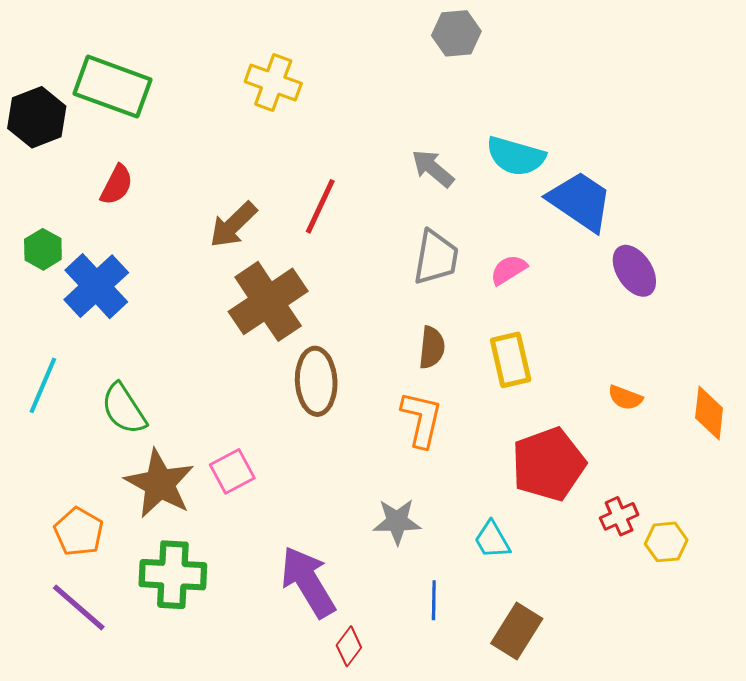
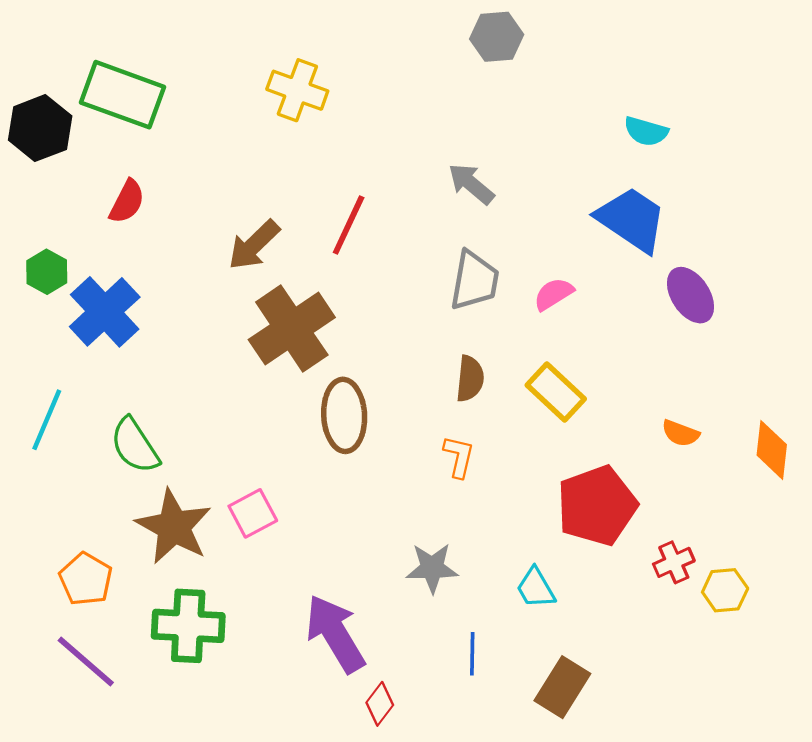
cyan semicircle: (516, 156) -> (646, 131), moved, size x0.7
yellow rectangle: (511, 360) -> (556, 392), turned -34
orange L-shape: (422, 419) -> (459, 457), size x0.7

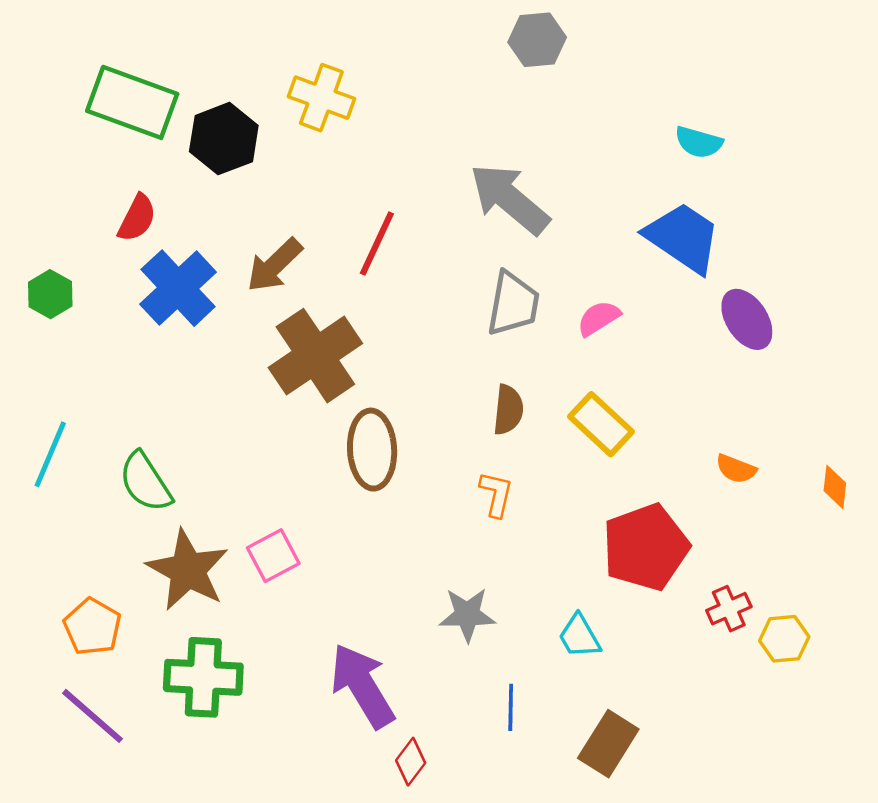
black hexagon: (40, 128) -> (224, 139), moved
gray arrow: (471, 184) -> (509, 199), size x1.6
blue cross: (105, 312) -> (178, 288), moved
orange diamond: (772, 450) -> (835, 487), size x0.7

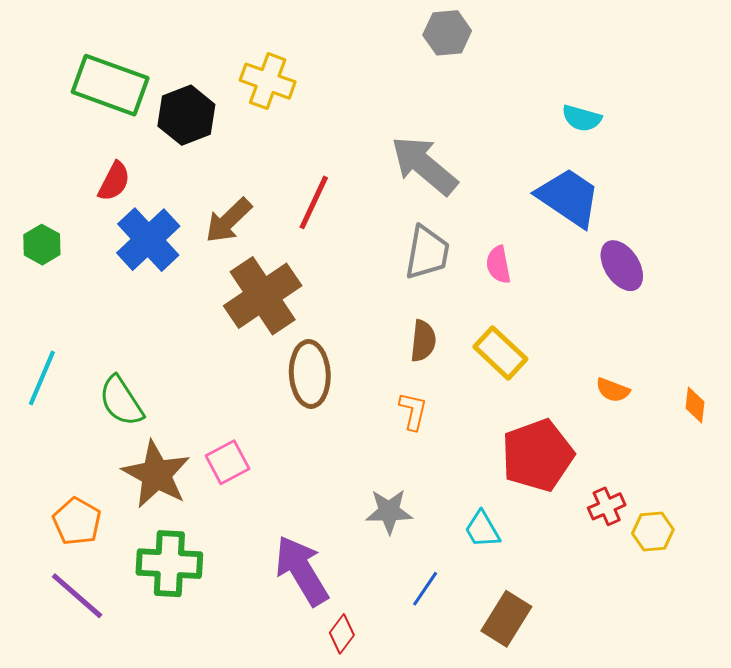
pink semicircle: (599, 318) -> (498, 265), turned -69
blue line: (511, 707) -> (425, 589), turned 33

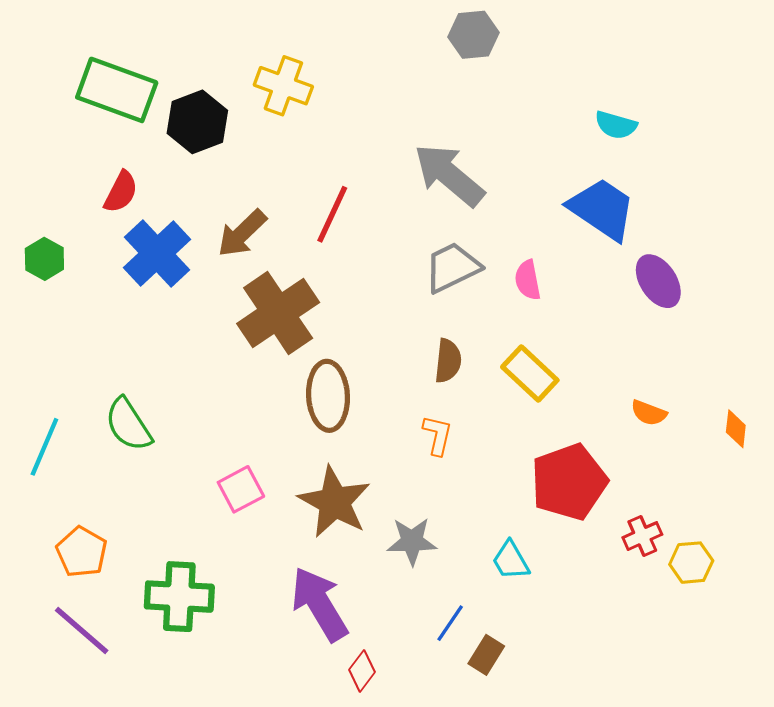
gray trapezoid: (427, 253) -> (452, 267), turned -126
cyan line: (42, 378) -> (44, 447), moved
brown star: (156, 474) -> (334, 502), moved
brown rectangle: (506, 619) -> (486, 655), moved, size x0.7

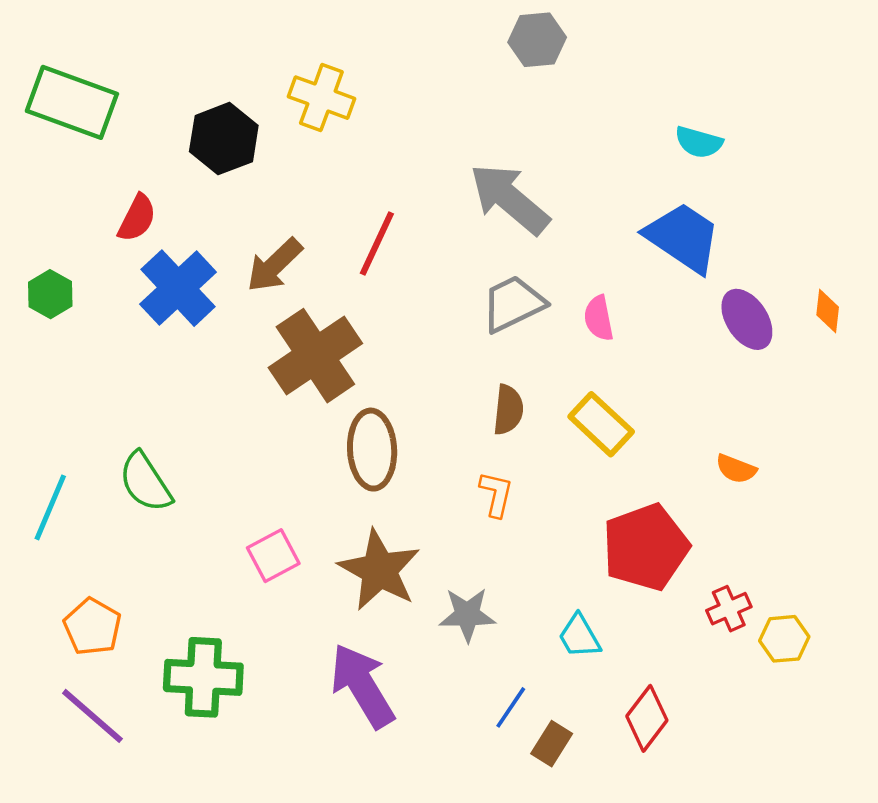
green rectangle: (117, 90) -> (72, 102), moved
orange diamond: (736, 429) -> (828, 311), moved
red diamond: (362, 671) -> (647, 718), moved, size x1.4

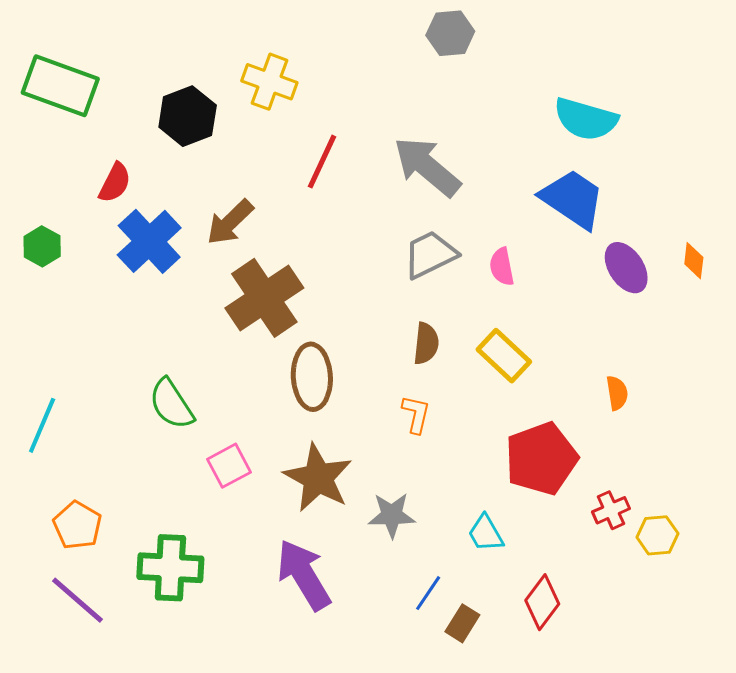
cyan semicircle: (699, 142) -> (586, 119), size x1.6
red line: (377, 243) -> (322, 162), moved
orange semicircle: (736, 469) -> (617, 393), turned -120
green semicircle: (145, 482) -> (171, 404), moved

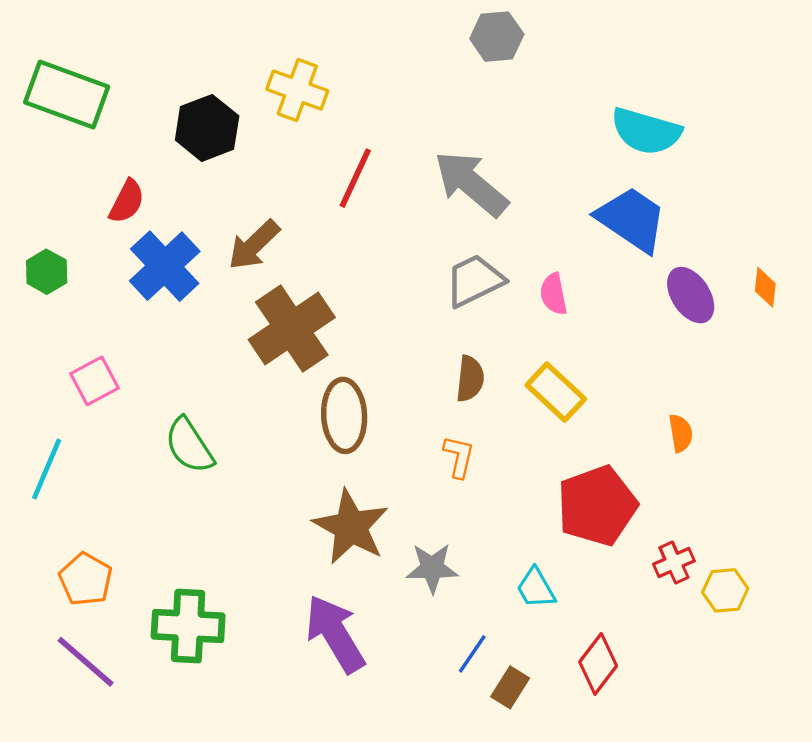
pink square: (229, 466) -> (94, 381), moved

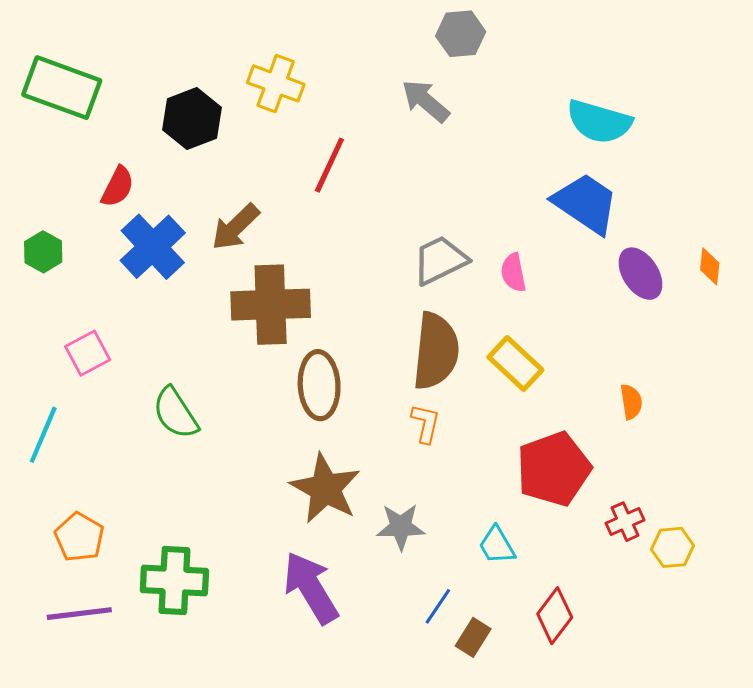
gray arrow: (471, 184) -> (426, 101), moved, size x0.7
brown cross: (292, 329) -> (271, 305), turned 32
brown semicircle: (470, 379) -> (436, 351), size x1.8
purple line: (86, 662) -> (79, 614), turned -48

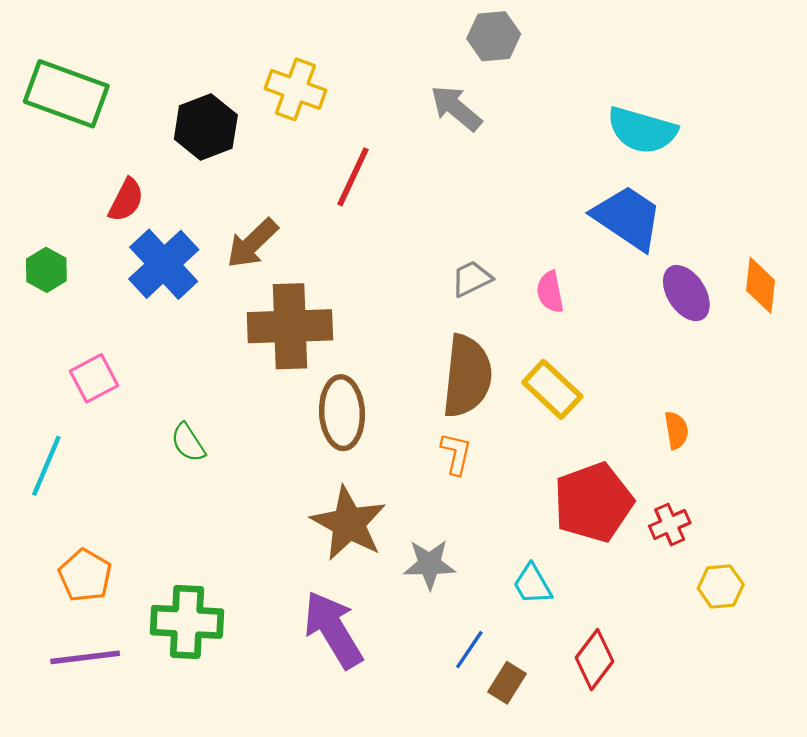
gray trapezoid: (440, 260) -> (472, 279), size x0.7
orange diamond: (710, 266) -> (761, 285), size x1.4
green semicircle: (175, 413) -> (188, 443), size x0.7
red cross: (625, 522) -> (670, 524), moved

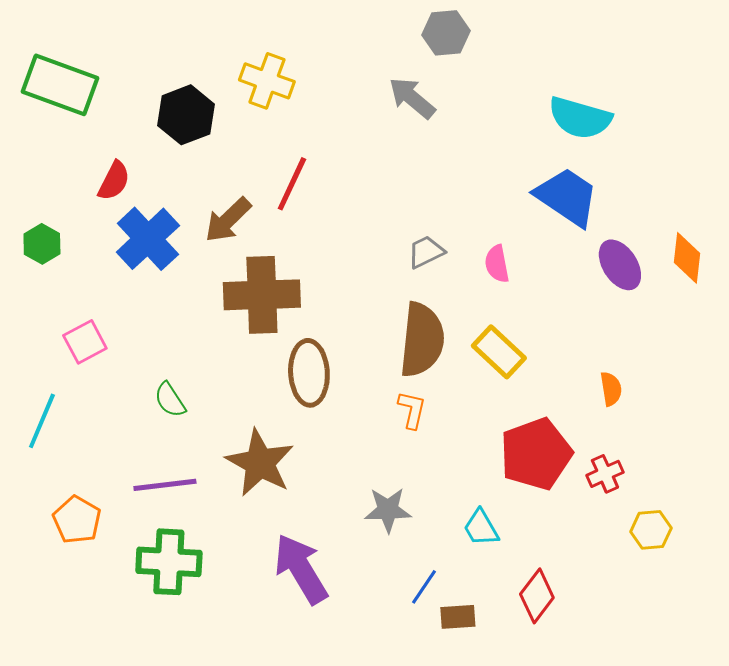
red line: (353, 177) -> (292, 184), moved
brown star: (349, 523) -> (260, 463), moved
purple line: (85, 657) -> (165, 485), moved
brown rectangle: (507, 683) -> (458, 617), turned 54

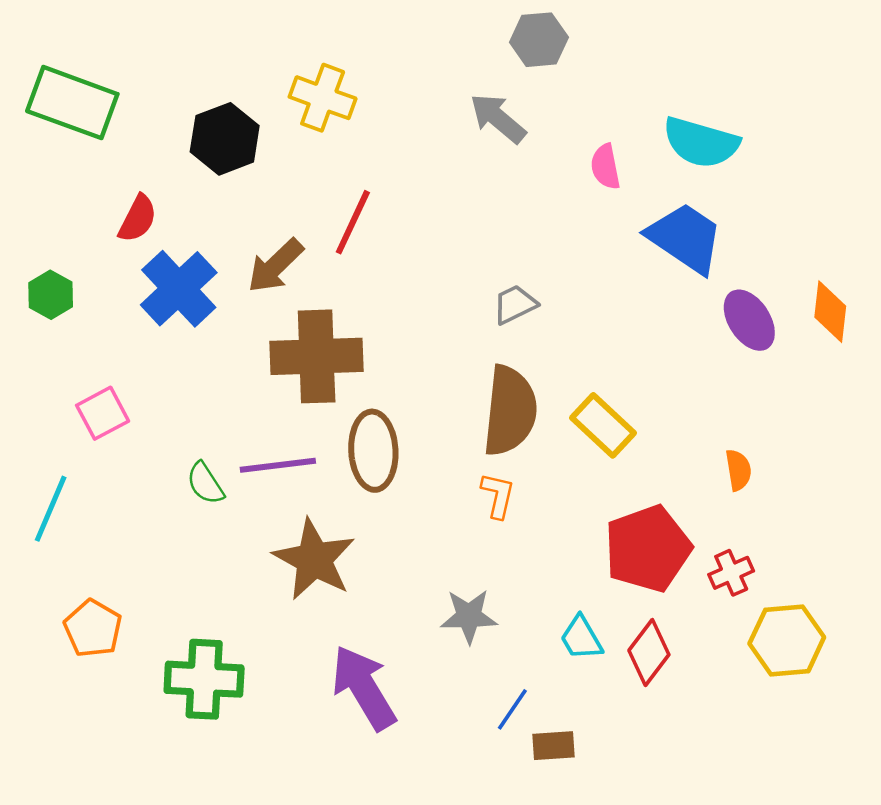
pink semicircle: (497, 264) -> (605, 167), moved
purple line: (165, 485) -> (278, 465), moved
yellow hexagon: (651, 530) -> (787, 640), size x1.5
red diamond: (537, 596) -> (649, 653), moved

